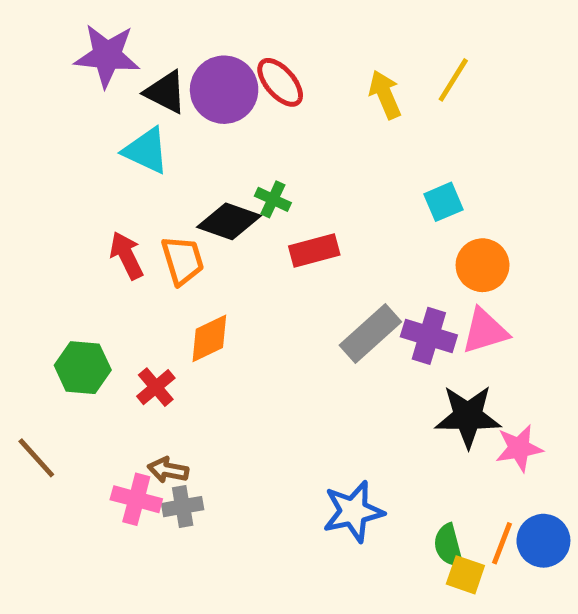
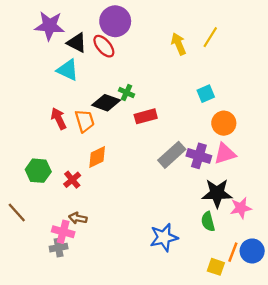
red ellipse: (280, 82) -> (104, 46), moved
purple circle: (224, 90) -> (115, 21), moved
gray cross: (183, 507) -> (59, 248), moved
green semicircle: (448, 546) -> (208, 222), moved

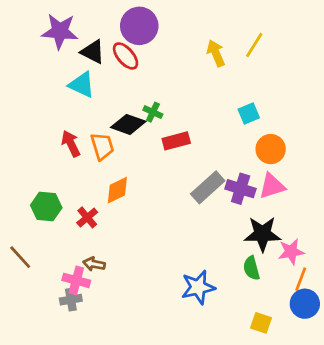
orange line: (233, 252) -> (301, 279), moved

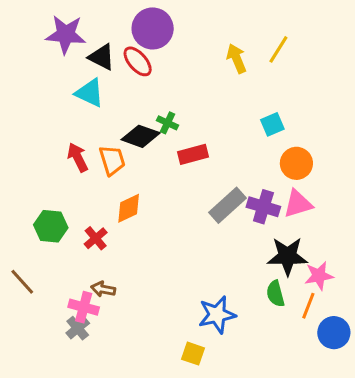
orange line: (301, 279) -> (308, 306), moved
gray cross: (71, 300) -> (78, 328), turned -30
yellow square: (261, 323) -> (193, 354), moved

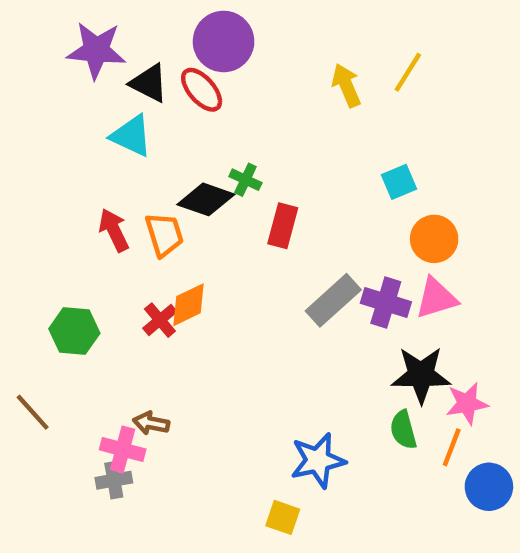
red rectangle: (193, 154) -> (283, 226), turned -60
red cross: (96, 238) -> (160, 320), moved
gray cross: (78, 328) -> (114, 480), turned 30

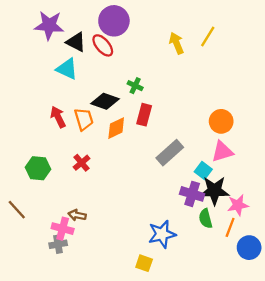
green cross: (245, 180) -> (135, 86), moved
cyan square: (399, 182) -> (203, 170), moved, turned -30
purple cross: (386, 303) -> (192, 194), moved
orange diamond: (188, 305) -> (116, 128), moved

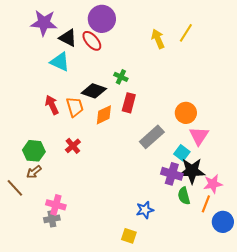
orange circle: (221, 121) -> (186, 113), moved
pink triangle: (222, 152) -> (199, 136), turned -40
brown arrow: (77, 215) -> (34, 172), moved, turned -49
blue star: (162, 234) -> (145, 210), size x0.7

